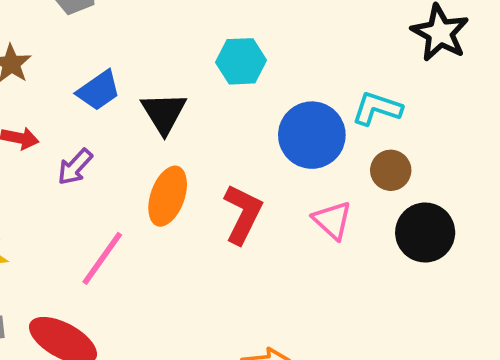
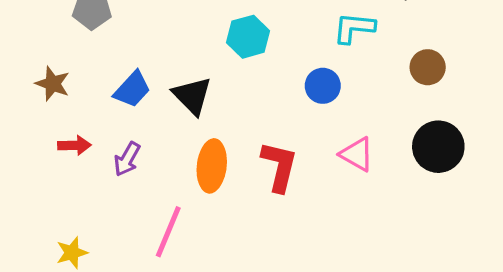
cyan L-shape: (377, 109) -> (354, 28), moved
blue circle: (312, 135) -> (323, 86), size x0.6
brown circle: (391, 170) -> (428, 67), moved

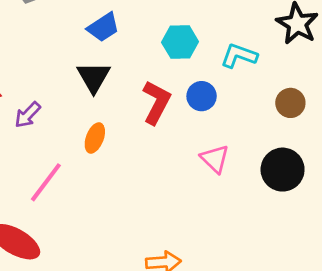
cyan hexagon: (248, 37) -> (180, 42), moved
blue trapezoid: (132, 89) -> (103, 27), moved
orange ellipse: (212, 166) -> (95, 138), size x0.7
red L-shape: (279, 166) -> (156, 102), moved

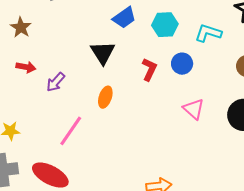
blue trapezoid: (103, 27) -> (124, 18), moved
red L-shape: (156, 102) -> (149, 69), size x0.7

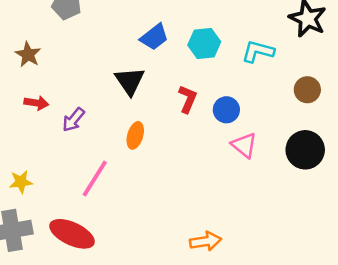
blue circle: (182, 64) -> (226, 110), moved

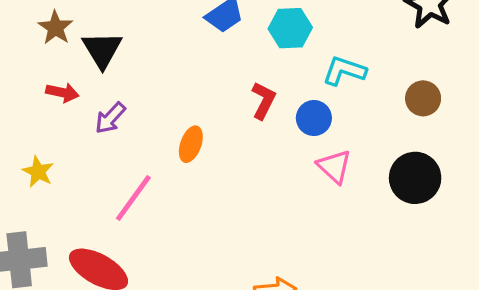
cyan L-shape: (258, 51) -> (344, 71), moved
black triangle: (130, 81) -> (102, 50), moved
yellow star: (21, 182) -> (38, 172), moved, turned 30

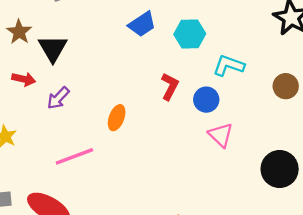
black circle: (415, 178) -> (280, 169), moved
pink line: (133, 198) -> (74, 156), turned 33

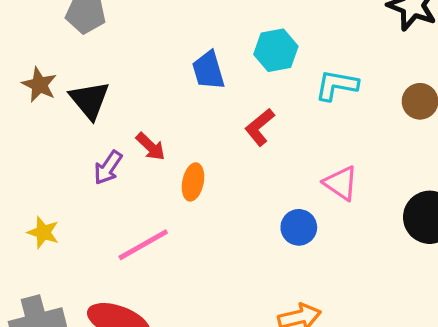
blue trapezoid: (142, 24) -> (208, 70), moved, turned 116
red arrow: (24, 79) -> (151, 147), moved, turned 40
red L-shape: (170, 86) -> (260, 127), turned -148
blue circle: (206, 100) -> (299, 227), moved

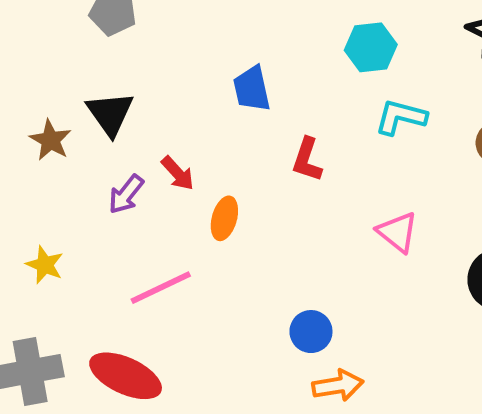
cyan hexagon: (276, 50) -> (371, 47), moved
brown star: (39, 85) -> (50, 140), moved
red L-shape: (260, 127) -> (307, 160), turned -36
blue circle: (299, 227) -> (311, 332), moved

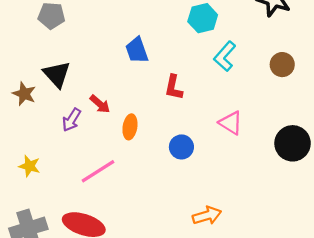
cyan L-shape: (401, 117) -> (225, 56), turned -56
blue circle: (311, 332) -> (181, 147), moved

